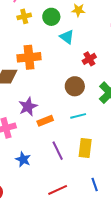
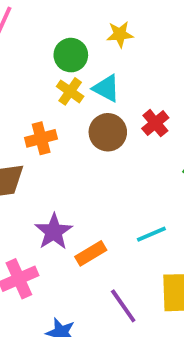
yellow cross: (24, 16) -> (70, 91), moved, turned -32
orange cross: (29, 57) -> (41, 138), size x0.7
brown circle: (75, 86) -> (108, 132), moved

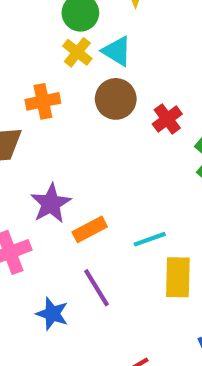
red cross: (155, 123) -> (167, 119), moved
cyan line: (151, 234) -> (150, 239), moved
purple line: (123, 306) -> (97, 288), moved

